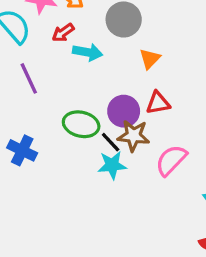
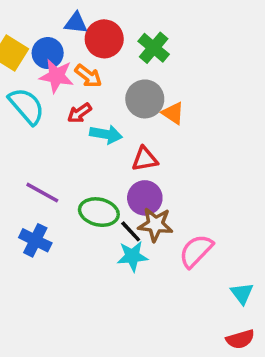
orange triangle: (150, 59) -> (173, 113), moved, turned -40
purple line: (29, 78) -> (42, 193), moved, turned -36
red triangle: (158, 103) -> (145, 159), moved

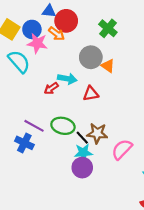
green cross: (154, 48) -> (108, 28), moved
orange arrow: (88, 76) -> (57, 34), moved
red arrow: (79, 113) -> (51, 88), moved
purple line: (42, 193) -> (34, 126), moved
purple circle: (145, 198) -> (82, 168), moved

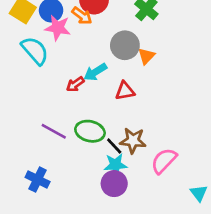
orange triangle: (108, 66) -> (146, 56), turned 40
cyan arrow: (67, 79) -> (95, 72), turned 138
blue cross: (24, 143) -> (38, 180), moved

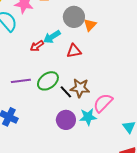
purple line: (54, 131) -> (21, 81), turned -36
green ellipse: (90, 131) -> (48, 81), turned -50
cyan star: (115, 165) -> (88, 117), moved

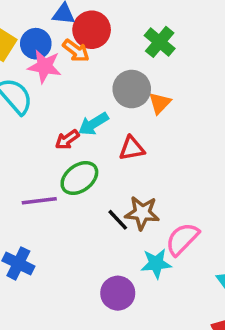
green ellipse: (48, 81) -> (79, 178), moved
purple circle: (66, 120) -> (118, 293), moved

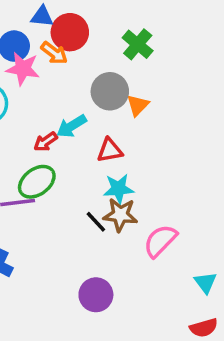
green ellipse: (79, 178) -> (37, 182), moved
cyan star: (156, 263) -> (119, 189), moved

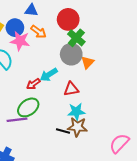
red circle: (70, 32) -> (68, 19), moved
green cross: (138, 44) -> (76, 38), moved
black line: (96, 222) -> (63, 131), turned -32
pink semicircle: (160, 241) -> (119, 143), moved

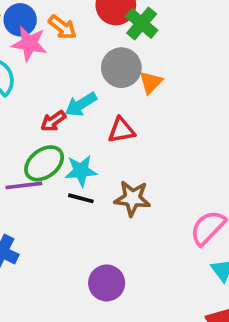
green cross: (76, 38) -> (142, 23), moved
cyan star: (76, 112) -> (81, 171), moved
black line: (63, 131) -> (81, 198), moved

